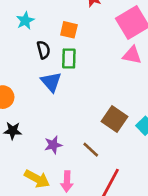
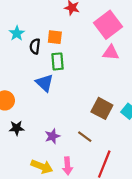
black semicircle: (44, 50) -> (35, 46), moved, turned -152

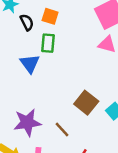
black semicircle: (35, 46) -> (27, 22), turned 136
purple star: (52, 136) -> (27, 122), size x1.6

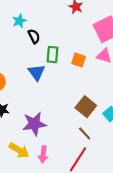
orange square: (50, 16) -> (79, 60), moved
brown line: (62, 129) -> (85, 133), moved

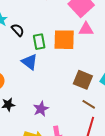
orange square: (79, 60) -> (64, 40), size x1.6
purple star: (34, 124) -> (41, 109), size x0.7

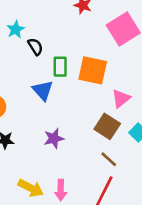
pink triangle: (86, 29) -> (121, 98), moved, turned -49
purple star: (41, 109) -> (54, 138), moved

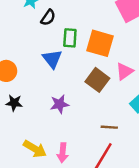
black semicircle: (35, 47) -> (48, 18), turned 63
brown square: (107, 126) -> (97, 80), moved
brown line: (109, 159) -> (109, 127), turned -42

